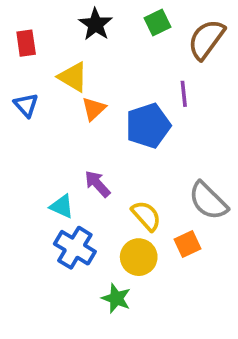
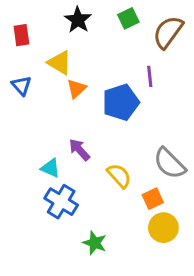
yellow circle: (139, 257) -> (163, 228), moved

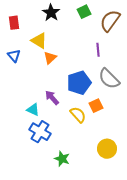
blue pentagon: (121, 102) -> (79, 83), moved
gray semicircle: (170, 163) -> (109, 79), moved
orange square: (153, 199) -> (96, 106), moved

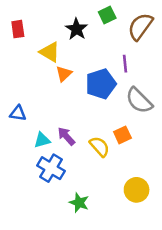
black star: (51, 13) -> (77, 29), moved
blue triangle: (14, 56) -> (18, 113), moved, turned -40
blue pentagon: (79, 83) -> (101, 84), moved
purple arrow: (52, 98) -> (66, 136), moved
cyan triangle: (33, 110) -> (42, 140), turned -40

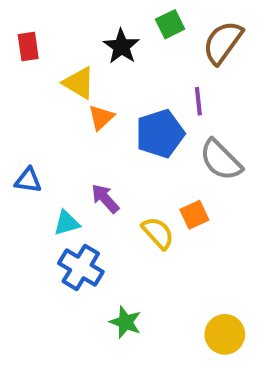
purple arrow: (66, 136) -> (105, 199), moved
yellow circle: (137, 190) -> (225, 334), moved

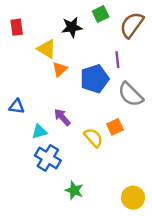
black star: (121, 46) -> (72, 27), turned 30

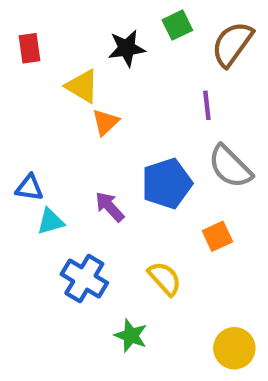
blue pentagon: (95, 79) -> (167, 183), moved
orange square: (115, 127) -> (217, 236), moved
cyan triangle: (39, 132) -> (51, 221), moved
yellow semicircle: (93, 138) -> (165, 279), moved

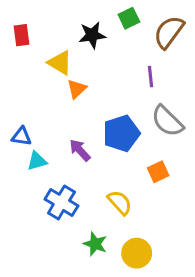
yellow circle: (234, 348) -> (137, 253), moved

